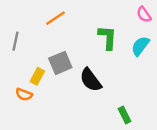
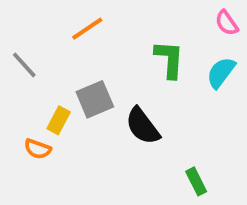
gray line: (16, 41) -> (24, 65), turned -54

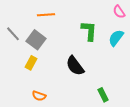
orange line: (87, 29) -> (46, 15), turned 30
gray square: (95, 99) -> (36, 40), moved, turned -30
orange semicircle: (38, 149) -> (39, 96), moved

